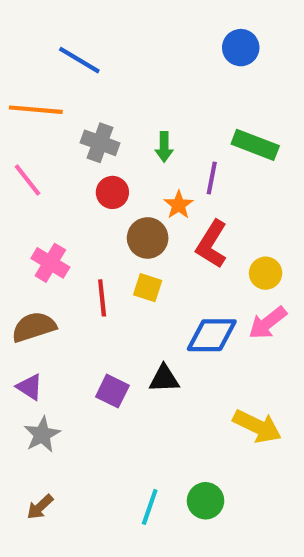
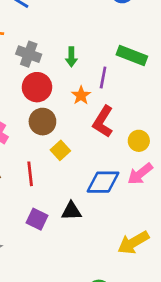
red circle: (112, 192) -> (37, 87), size x1.4
brown circle: (148, 238) -> (42, 122), moved
yellow square: (148, 288) -> (60, 150), turned 30
red line: (102, 298) -> (30, 174), moved
yellow arrow: (257, 426) -> (133, 243), turned 124

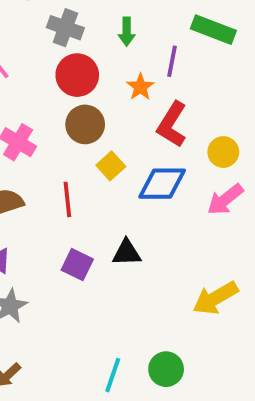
blue diamond: (103, 182) -> (162, 184), moved

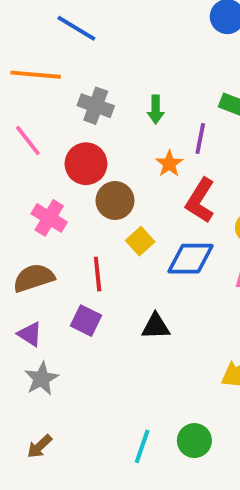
red circle: (77, 75) -> (86, 164), moved
purple square: (77, 265) -> (86, 321), moved

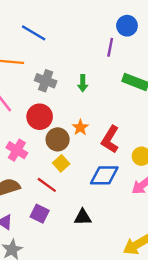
purple line: (200, 139) -> (110, 47), moved
orange star: (169, 164) -> (80, 127), moved
yellow square: (140, 241) -> (61, 163), moved
red line: (98, 274) -> (47, 185), turned -48

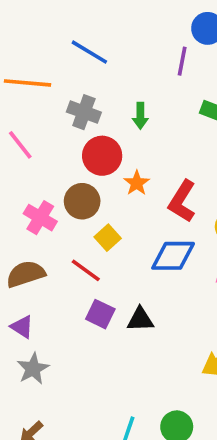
blue line: (34, 33) -> (89, 52), moved
red circle: (40, 117) -> (102, 156), moved
brown circle: (58, 139) -> (82, 201), moved
purple square: (40, 214) -> (100, 314), moved

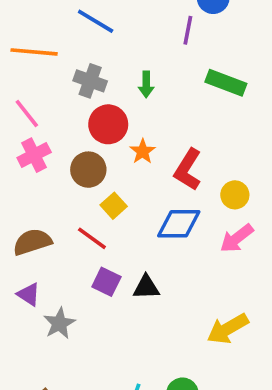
pink cross: (40, 218) -> (34, 155), moved, turned 32
gray star: (33, 369) -> (59, 323), moved

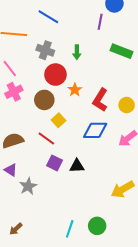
yellow circle: (235, 195) -> (127, 105), moved

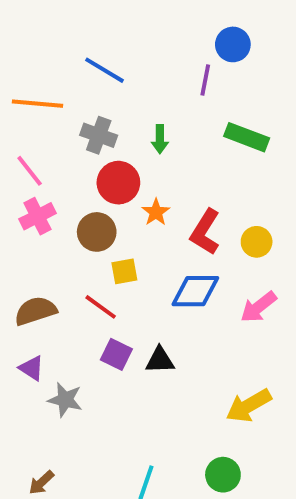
yellow square: (59, 120) -> (124, 271), turned 32
gray star: (28, 186) -> (65, 400), turned -30
green circle: (97, 226) -> (223, 475), moved

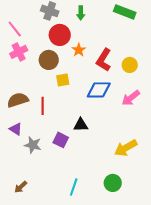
red line: (101, 307) -> (43, 106), moved, turned 54
purple square: (116, 354) -> (61, 140), moved

